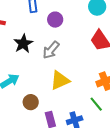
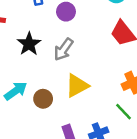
brown circle: (31, 102) -> (43, 99), moved

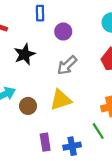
gray arrow: (64, 49) -> (67, 65), moved

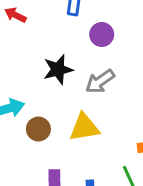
black star: (25, 54) -> (58, 69), moved

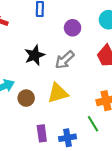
purple circle: (102, 34) -> (73, 28), moved

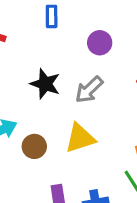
black star: (35, 55) -> (45, 84), turned -30

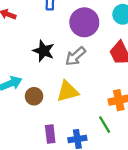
purple circle: (100, 43) -> (84, 22), size x1.6

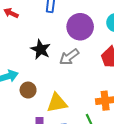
yellow triangle: (68, 91) -> (57, 103), moved

